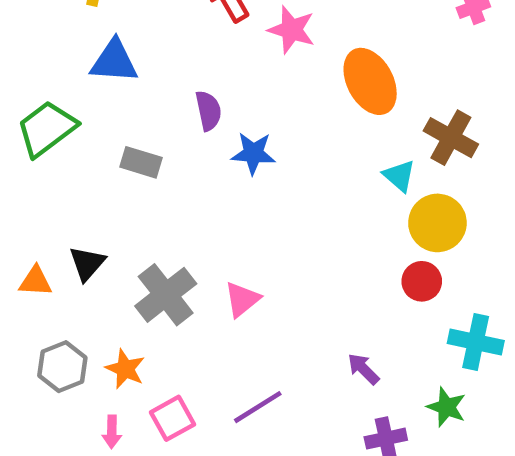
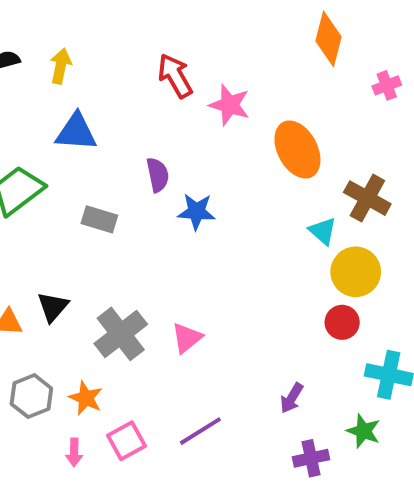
purple arrow: (363, 369) -> (292, 398), turned -104

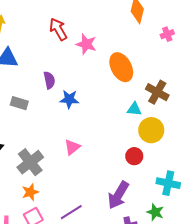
cyan triangle: (323, 231) -> (134, 109), turned -35
red circle: (342, 322) -> (134, 156), moved
pink triangle: (187, 338) -> (72, 147), moved
orange star: (86, 398) -> (30, 192), moved, turned 30
purple arrow: (292, 398) -> (118, 195), size x1.8

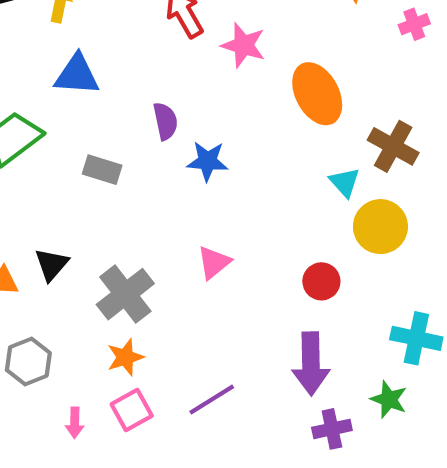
cyan triangle: (134, 109) -> (345, 182), turned 42
red circle: (134, 156) -> (321, 281), moved
purple arrow: (118, 195) -> (311, 364), turned -32

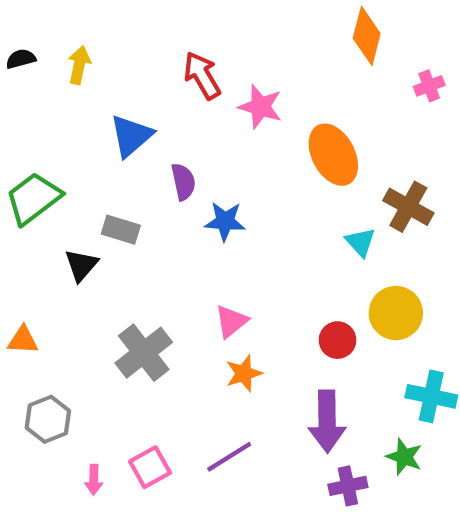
blue triangle: (77, 75) -> (131, 136), moved, turned -45
yellow circle: (380, 227) -> (396, 313), moved
black triangle: (52, 265) -> (81, 265), moved
orange star: (125, 357) -> (244, 373), moved

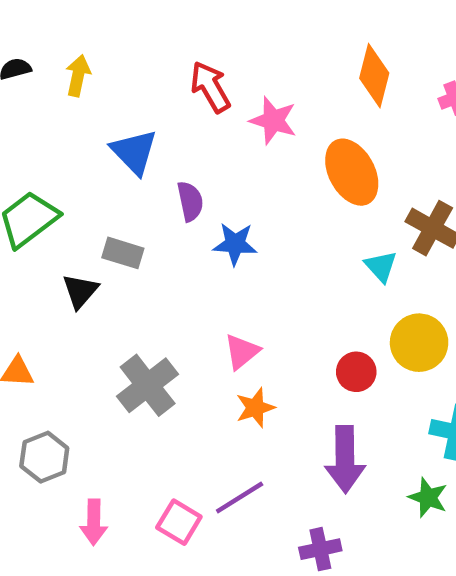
orange diamond: (367, 36) -> (374, 76), moved
blue triangle: (131, 136) -> (134, 152), turned -33
pink square: (150, 467) -> (179, 522), moved, turned -30
pink arrow: (94, 480) -> (94, 522), size x1.4
purple cross: (348, 486) -> (320, 549), moved

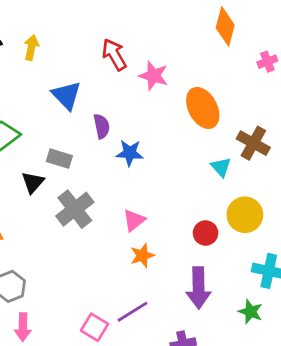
orange diamond: (374, 76) -> (225, 26), moved
gray cross: (148, 385) -> (75, 209), moved
pink arrow: (94, 522) -> (23, 327), moved

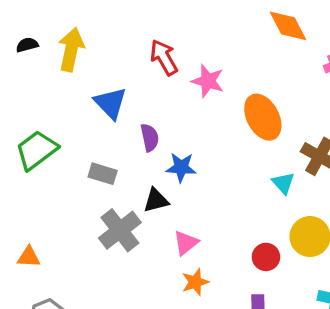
orange diamond: (225, 26) -> (288, 26), turned -42
yellow arrow: (31, 48) -> (71, 50), size x1.5
black triangle: (33, 182) -> (156, 200), moved, turned 35

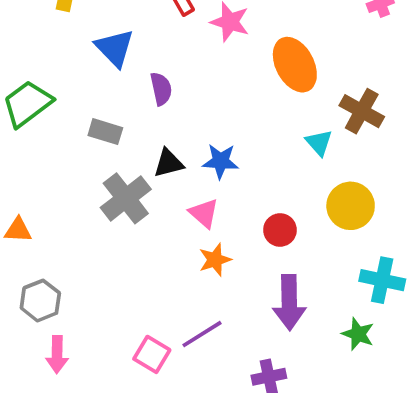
blue star: (181, 167) -> (221, 161), moved
pink triangle: (186, 243) -> (204, 213), turned -40
red circle: (266, 257) -> (280, 230), moved

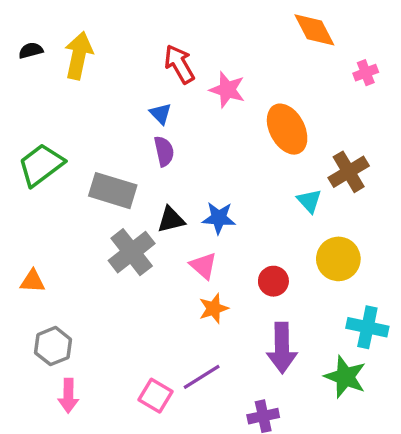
blue triangle: (115, 48) -> (161, 114), moved, size x0.6
brown cross: (362, 111) -> (349, 172), turned 30
gray rectangle: (105, 132) -> (113, 191), size x1.5
green star: (358, 334) -> (345, 377), size x1.4

